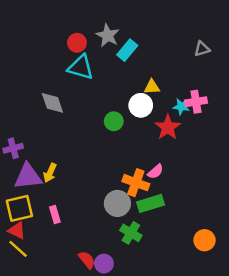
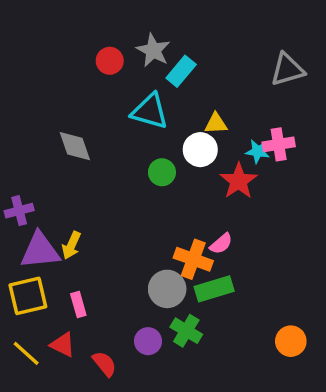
gray triangle: (202, 49) -> (287, 70), size x1.5
cyan triangle: (81, 67) -> (150, 111), moved
red triangle: (17, 230) -> (63, 345), moved
red semicircle: (87, 260) -> (104, 364), moved
purple circle: (104, 264) -> (148, 341), moved

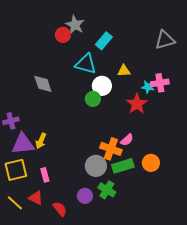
gray star: (153, 50) -> (75, 25), moved
white circle: (200, 150) -> (102, 86), moved
orange circle: (291, 341) -> (151, 163), moved

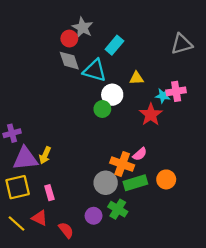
gray diamond: (43, 84) -> (69, 61), moved

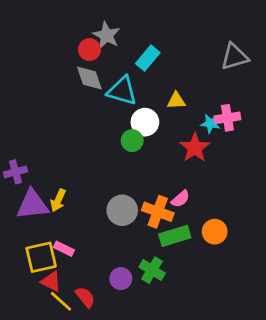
gray circle: (106, 183) -> (122, 210), moved
yellow square: (18, 187) -> (41, 257), moved
pink rectangle: (49, 193) -> (64, 249), turned -48
yellow line: (16, 223) -> (61, 301), moved

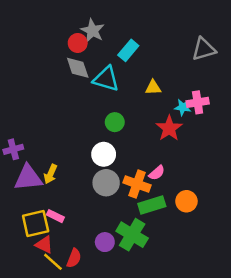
white circle: (145, 122) -> (104, 154), moved
green cross: (152, 270) -> (132, 235), size x1.4
red semicircle: (85, 297) -> (74, 258), turned 60

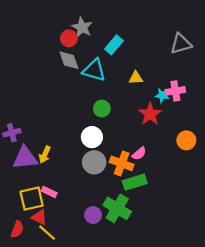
orange circle: (186, 201) -> (186, 140), moved
red semicircle: (74, 258) -> (17, 229), moved

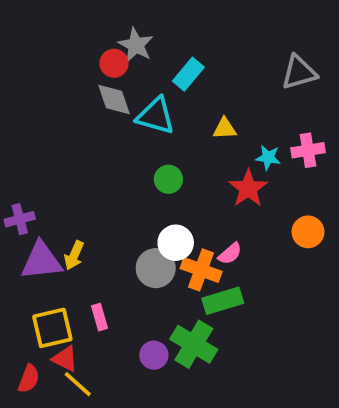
pink cross: (175, 91) -> (308, 150), moved
white circle: (92, 137) -> (176, 243), moved
pink rectangle: (49, 192) -> (100, 317), moved, turned 48

